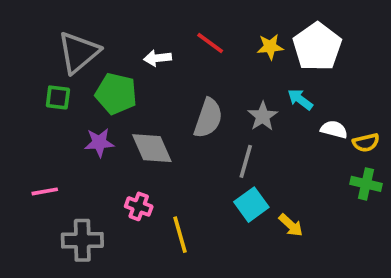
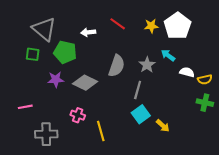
gray triangle: (79, 52) -> (44, 29), turned -40
gray diamond: (152, 148) -> (85, 83), turned -40

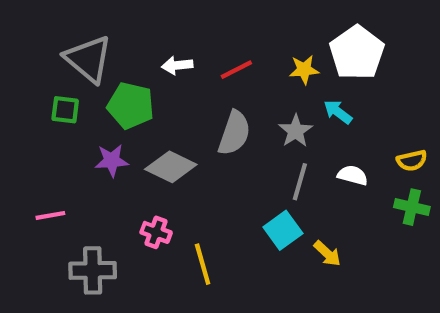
red line: (118, 24) -> (236, 70), moved, turned -63
yellow star: (151, 26) -> (304, 70), moved
white semicircle: (187, 72) -> (353, 175), moved
gray line: (138, 90) -> (300, 182), moved

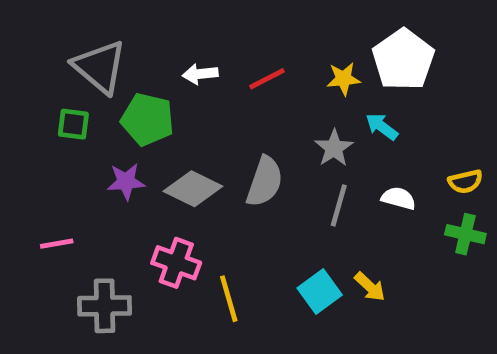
gray semicircle: (234, 133) -> (265, 182), moved
cyan square: (283, 230) -> (320, 291), moved
pink cross: (156, 232) -> (176, 263), size x1.4

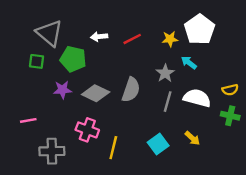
white semicircle: (398, 198) -> (197, 98), size x1.6
yellow arrow: (370, 287) -> (192, 138), moved
yellow line: (229, 299) -> (113, 148), turned 30

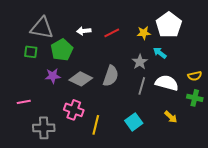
gray triangle: (49, 33) -> (42, 28), turned -30
green pentagon: (73, 59) -> (62, 50), turned 30
yellow arrow: (192, 138) -> (171, 117), moved

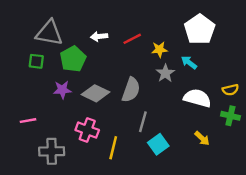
yellow star: (144, 33) -> (159, 49), moved
gray line: (142, 86) -> (143, 122), moved

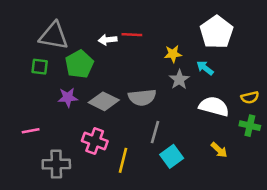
red line: (132, 39) -> (132, 35), moved, turned 30
gray semicircle: (131, 90) -> (142, 97), turned 65

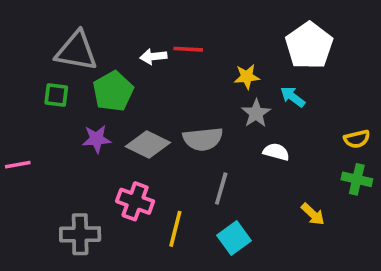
white semicircle: (214, 106) -> (276, 152), moved, size x0.6
pink line: (31, 131) -> (18, 165), moved
cyan square: (172, 156) -> (234, 238), moved

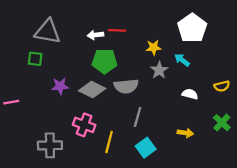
green pentagon: (113, 91) -> (105, 61), moved, turned 30
white semicircle: (276, 152) -> (190, 94), moved
green cross: (357, 179) -> (222, 123), moved, turned 30
yellow arrow: (313, 214) -> (185, 133), moved, turned -35

